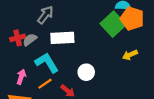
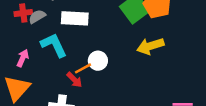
yellow arrow: (130, 55) -> (150, 46), size x1.5
orange line: (45, 84) -> (83, 68), moved

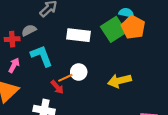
red cross: (23, 13) -> (12, 39), moved
white rectangle: (75, 18) -> (78, 35), moved
yellow arrow: (150, 46) -> (119, 81), moved

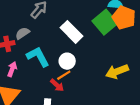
white rectangle: (78, 35) -> (71, 32), turned 45
white circle: (79, 72) -> (67, 61), moved

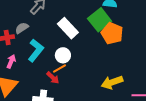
orange pentagon: (124, 18) -> (112, 33), moved
cyan L-shape: (38, 57) -> (36, 50), turned 65
yellow arrow: (117, 71) -> (112, 82), moved

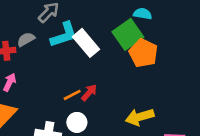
cyan L-shape: (36, 50) -> (64, 35), moved, turned 30
white circle: (63, 55) -> (77, 122), moved
red arrow: (53, 78) -> (89, 93), moved, turned -96

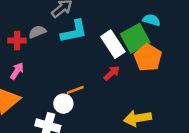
white rectangle: (86, 43) -> (113, 44), moved
red arrow: (89, 93) -> (112, 73), moved
white circle: (77, 122) -> (63, 104), moved

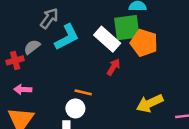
green square: (135, 38) -> (127, 28), turned 36
pink arrow: (17, 71) -> (23, 89), turned -105
orange line: (75, 90) -> (83, 92), turned 49

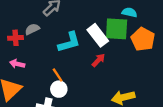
cyan L-shape: (67, 37) -> (69, 42), moved
orange pentagon: (144, 43) -> (143, 39), moved
orange line: (83, 92) -> (58, 75), moved, turned 32

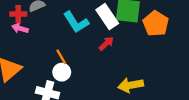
cyan L-shape: (69, 42) -> (76, 22), turned 70
pink arrow: (17, 64) -> (20, 28), moved

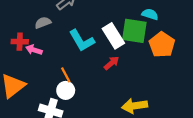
red cross: (18, 14) -> (20, 42), moved
pink arrow: (20, 28) -> (34, 50), moved

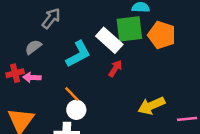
cyan L-shape: (82, 41) -> (78, 54), turned -72

